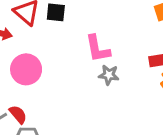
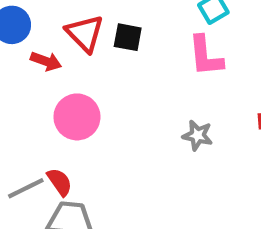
pink L-shape: (98, 49) -> (206, 56), moved

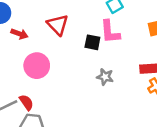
red triangle: (85, 33) -> (58, 25), moved
black square: (128, 37) -> (92, 42), moved

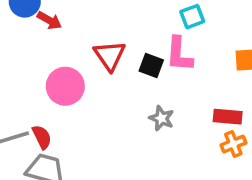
red triangle: (58, 25) -> (110, 56), moved
red arrow: (19, 34) -> (49, 20), moved

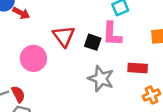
red rectangle: (228, 117) -> (138, 68), moved
gray star: (161, 118) -> (101, 79), size x1.5

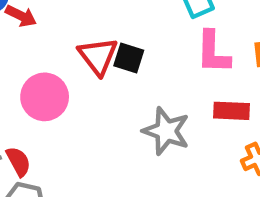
pink L-shape: (112, 34) -> (213, 52), moved
black square: (93, 42) -> (129, 58), moved

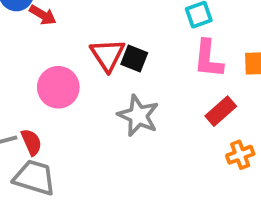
red rectangle: (231, 111) -> (221, 111), turned -48
gray star: (166, 131) -> (138, 116), moved

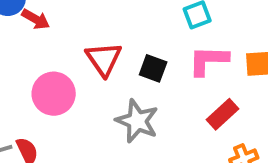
black square: (134, 59) -> (153, 68), moved
pink L-shape: (208, 59) -> (208, 60), turned 87

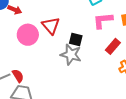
black square: (153, 68) -> (76, 40), moved
pink circle: (54, 94) -> (28, 35), moved

